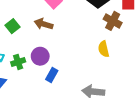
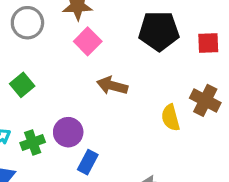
brown cross: (113, 21) -> (205, 100), moved
brown arrow: (43, 24) -> (112, 86), moved

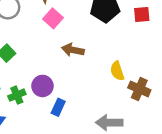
brown cross: (205, 100) -> (139, 89), moved

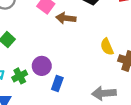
brown arrow: (73, 50) -> (66, 18), moved

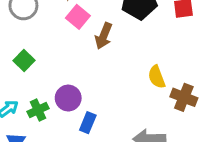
brown arrow: (66, 18) -> (104, 36), turned -78

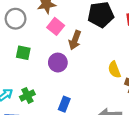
green square: (24, 60) -> (23, 53), moved, turned -32
purple circle: (68, 98) -> (58, 63), moved

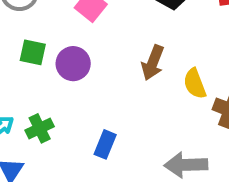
brown arrow: (75, 40) -> (153, 63), moved
purple circle: (58, 63) -> (73, 64), moved

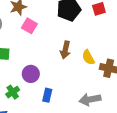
purple circle: (73, 64) -> (31, 74), moved

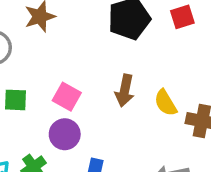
pink square: (29, 26) -> (67, 97), moved

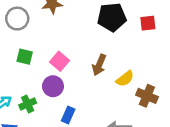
yellow semicircle: (166, 103) -> (125, 79), turned -108

